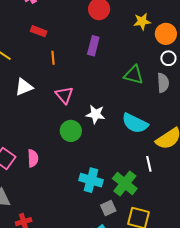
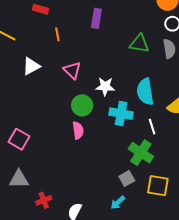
cyan semicircle: (135, 123) -> (145, 92), turned 60
pink semicircle: (33, 158) -> (78, 130), moved
white line: (149, 164) -> (152, 127), moved
cyan cross: (91, 180) -> (121, 114), moved

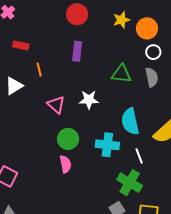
white triangle: (31, 66) -> (14, 86), moved
white star: (105, 86) -> (89, 100), moved

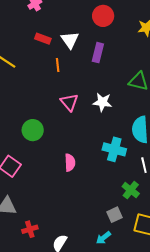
white triangle: (14, 86) -> (70, 40), moved, turned -42
green circle: (68, 139) -> (33, 130), moved
green cross: (130, 183) -> (131, 190), size x0.7

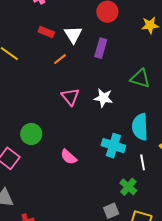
orange line: (58, 65) -> (60, 59), turned 56
green circle: (33, 130) -> (31, 134), moved
pink semicircle: (70, 163) -> (69, 157), turned 132

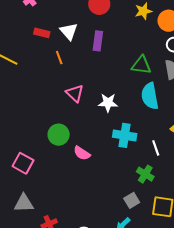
orange line: (60, 59) -> (59, 58), turned -64
white star: (103, 98) -> (108, 103), moved
cyan semicircle: (140, 127) -> (150, 96), moved
green circle: (31, 134) -> (59, 135), moved

